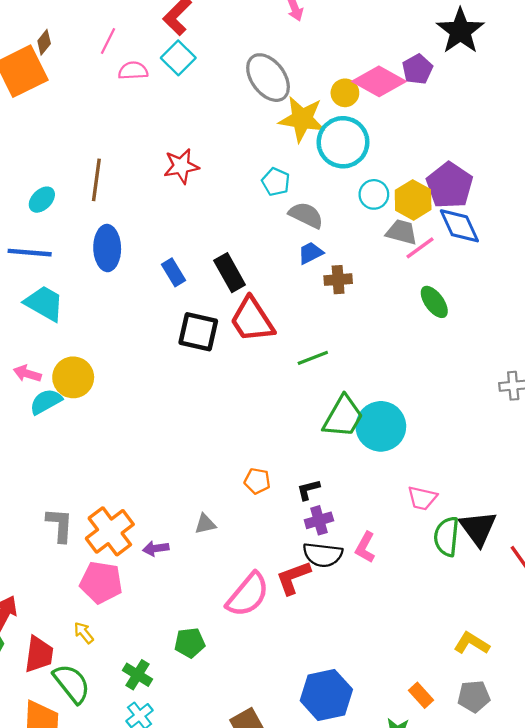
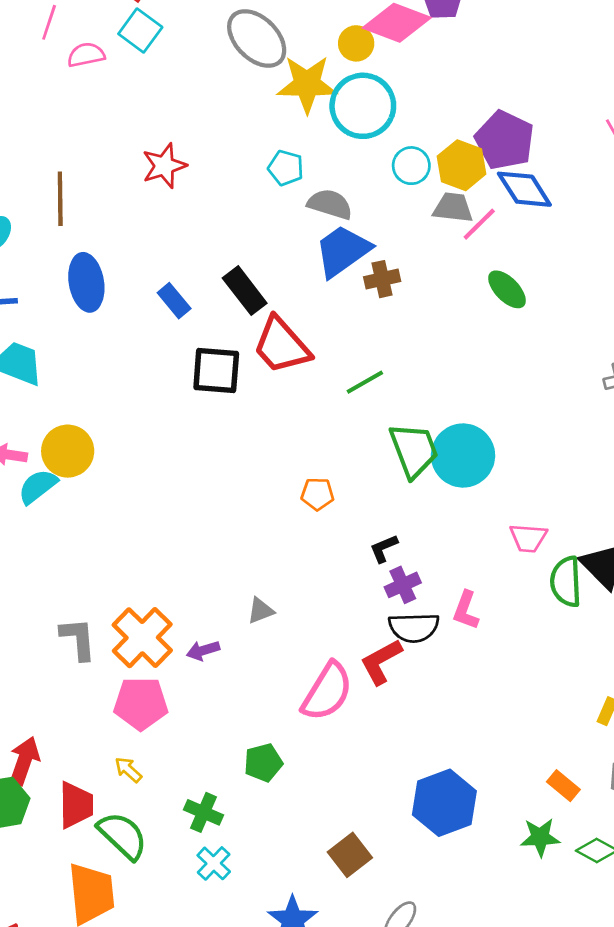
blue trapezoid: (311, 253) -> (343, 251), size x1.8
green trapezoid: (343, 417) -> (414, 450), turned -42
orange pentagon: (257, 481) -> (317, 494), moved

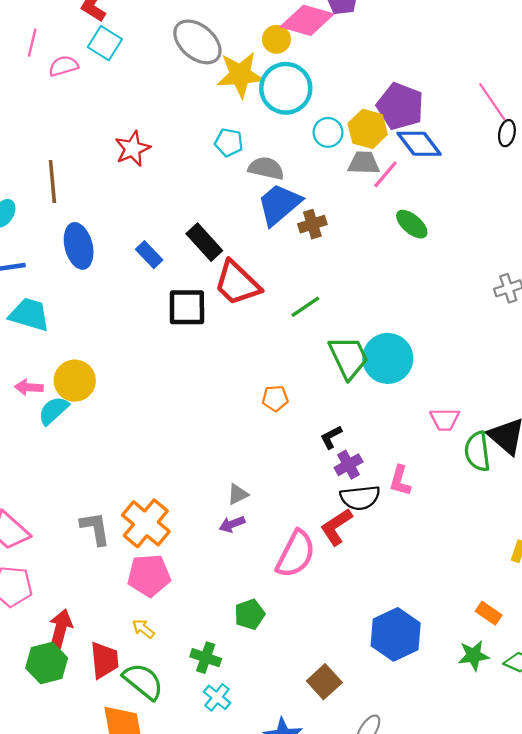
purple arrow: (203, 651) -> (232, 524), moved

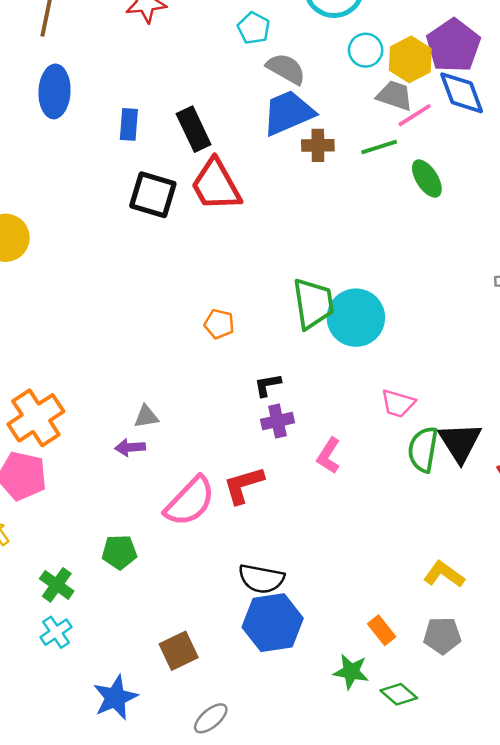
blue rectangle: (149, 255) -> (129, 124), turned 32
green line: (305, 307) -> (379, 147), moved
black semicircle: (360, 498) -> (261, 579), moved

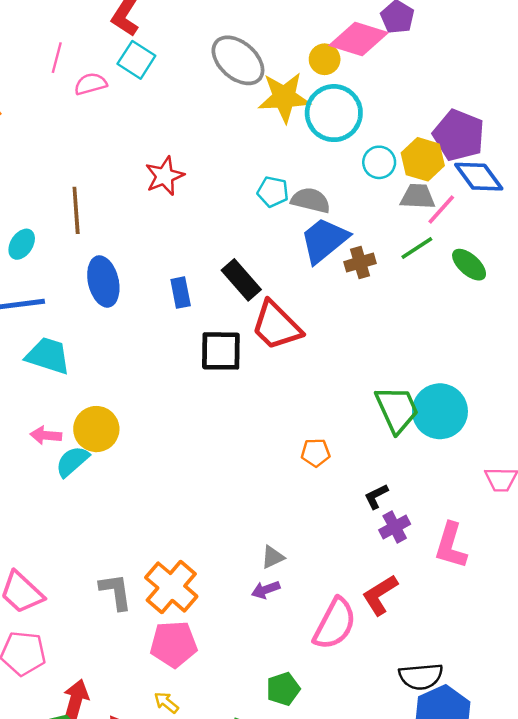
cyan pentagon: (254, 28) -> (273, 192), moved
pink L-shape: (329, 456) -> (451, 546), size x1.4

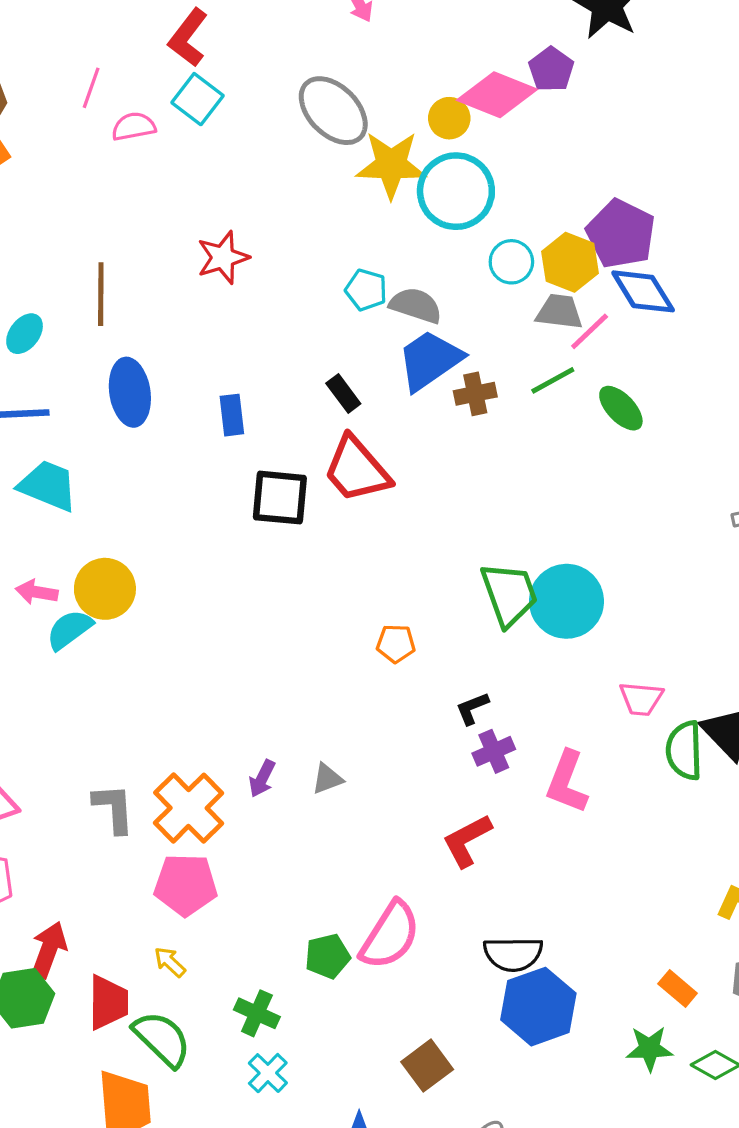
black rectangle: (241, 280) -> (343, 394), moved, size x0.7
purple arrow: (266, 590) -> (262, 778), moved, turned -48
pink semicircle: (335, 624) -> (390, 935), moved

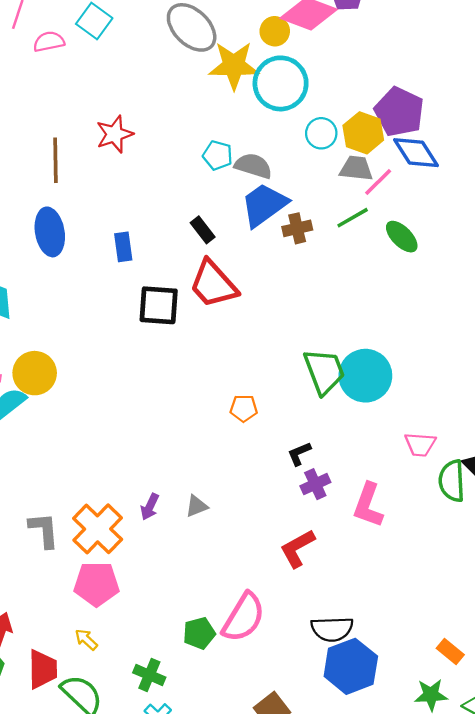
brown line: (101, 294) -> (56, 160), moved

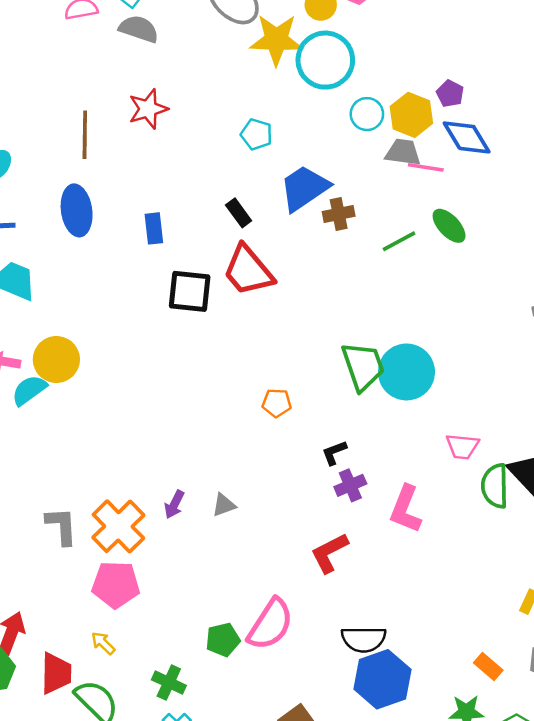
purple pentagon: (399, 112) -> (450, 94), size x0.5
gray semicircle: (253, 166) -> (139, 29), moved
pink line: (378, 182) -> (426, 167), turned 52
green line: (353, 218) -> (399, 241), moved

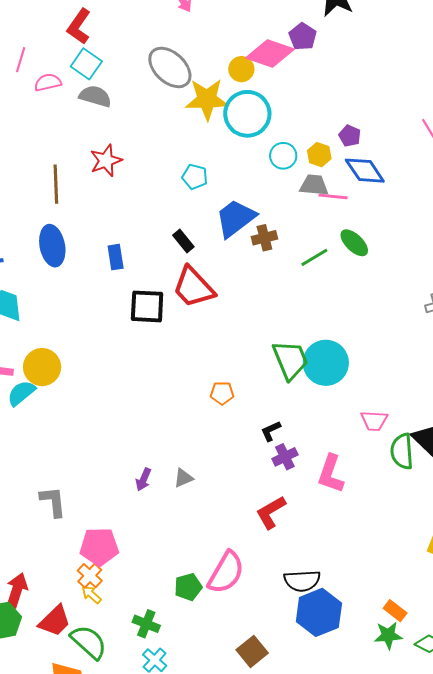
yellow hexagon: (411, 115) -> (319, 155), size x0.7
orange cross: (118, 526) -> (90, 576), moved, size x0.6
orange rectangle: (488, 667) -> (395, 611), moved
red trapezoid: (56, 673) -> (55, 621), turned 48

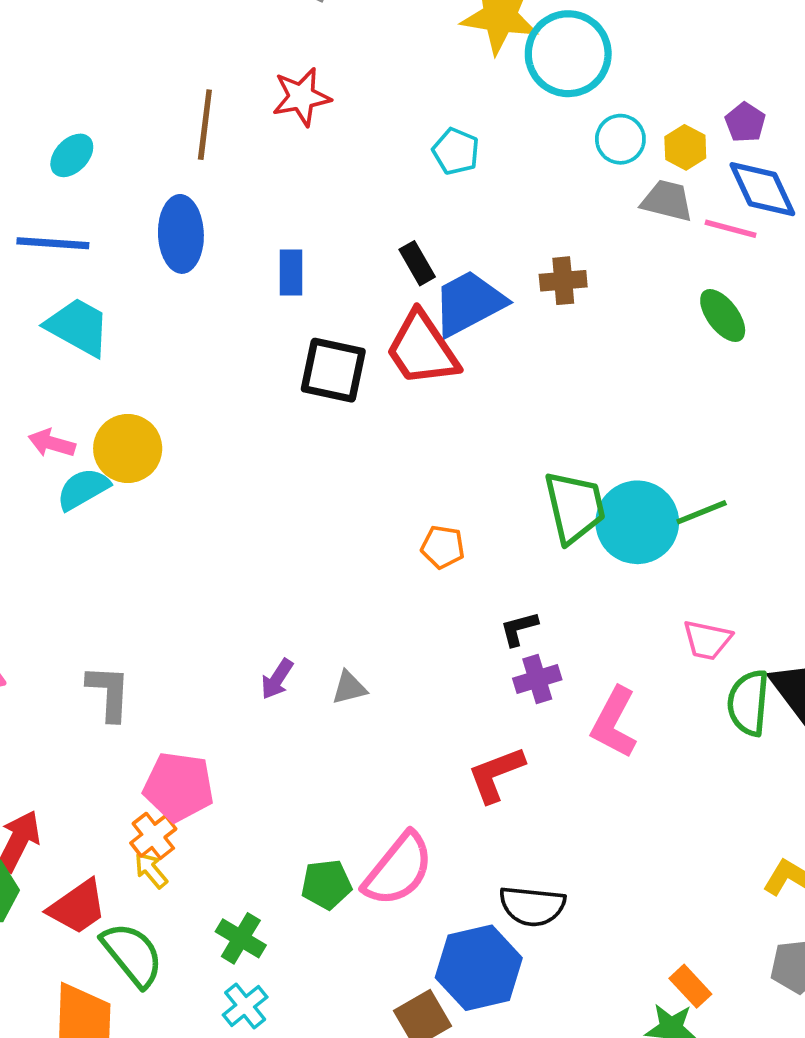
pink line: (333, 196) -> (731, 229), moved
blue trapezoid: (236, 218) -> (469, 303), moved
green line: (314, 257) -> (702, 512), moved
blue hexagon: (319, 612) -> (479, 968), moved

